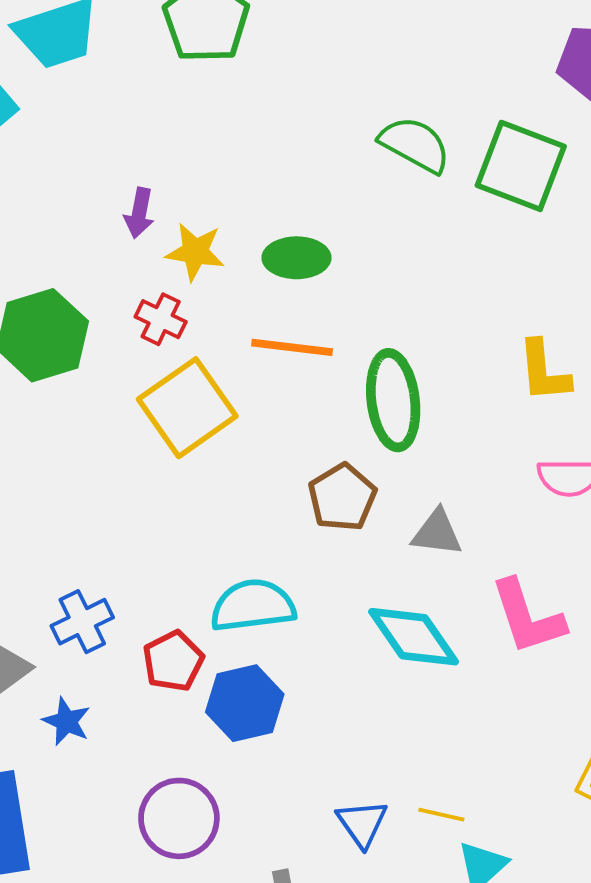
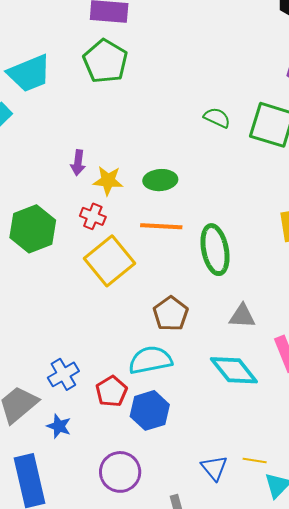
green semicircle: (415, 145) -> (217, 118), size x0.7
brown pentagon: (342, 497) -> (171, 314), moved

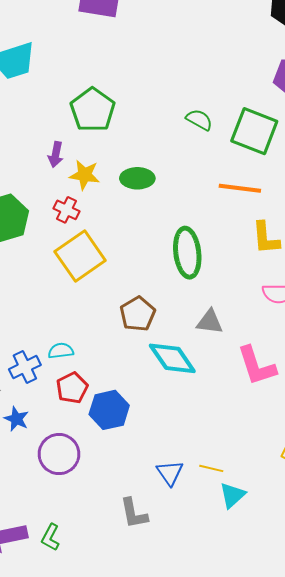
green pentagon: (105, 61) -> (93, 110), moved
orange line: (161, 226) -> (240, 188), moved
cyan semicircle: (150, 360) -> (61, 351), moved, size x0.6
cyan diamond: (234, 370) -> (172, 358), moved
purple circle: (120, 472) -> (59, 454), moved

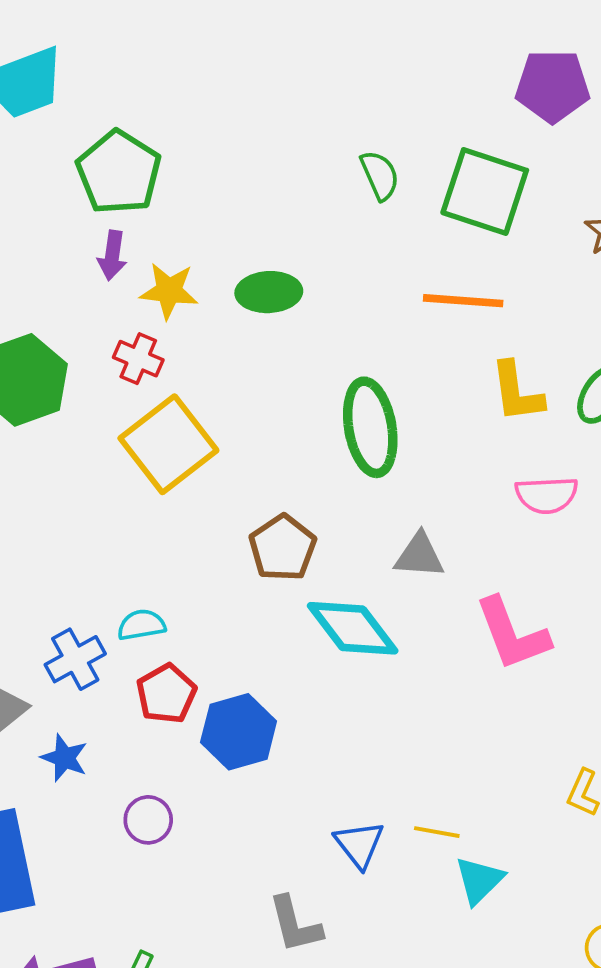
green pentagon: (93, 110) -> (119, 172), moved
green semicircle: (199, 120) -> (380, 175), turned 40
purple circle: (59, 454) -> (148, 820), size x0.6

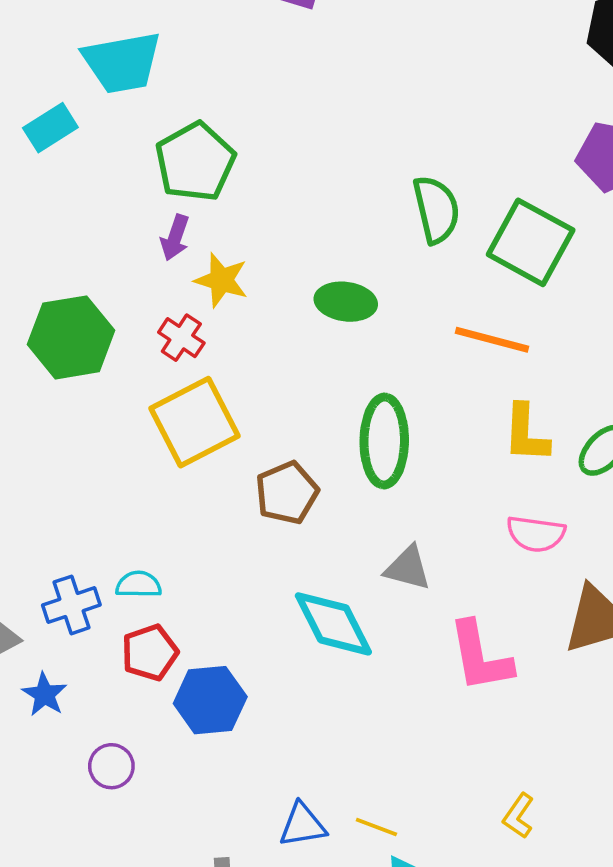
green semicircle: (380, 175) -> (436, 209), size x1.4
green ellipse: (269, 292) -> (346, 302), moved
brown pentagon: (283, 548) -> (287, 493), moved
blue triangle: (359, 844) -> (303, 825), turned 48

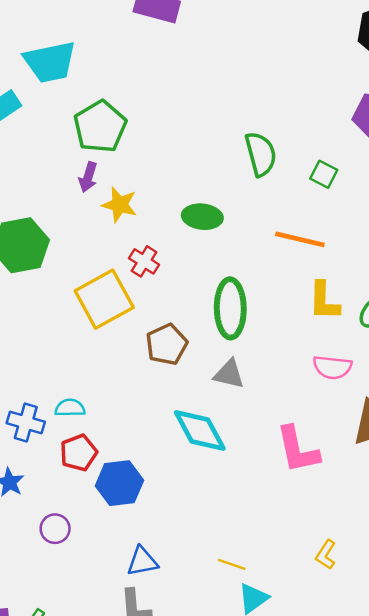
green square: (531, 242) -> (324, 174), size x0.5
red cross: (181, 338) -> (144, 261), moved
gray triangle: (408, 568) -> (229, 374), moved
blue cross: (71, 605) -> (26, 423), turned 36
blue triangle: (303, 825) -> (142, 561), moved

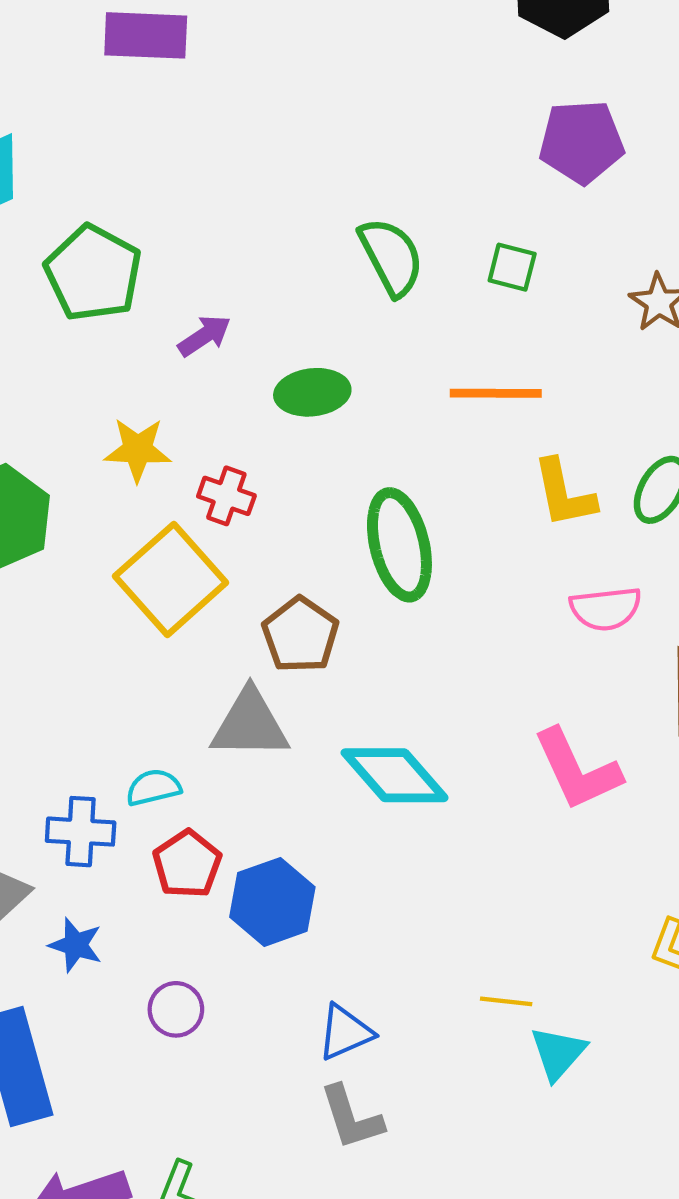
purple arrow: (88, 177) -> (204, 336), moved, turned -128
yellow star: (120, 205) -> (138, 450), moved
gray triangle: (229, 374) -> (250, 724), moved, size x1.4

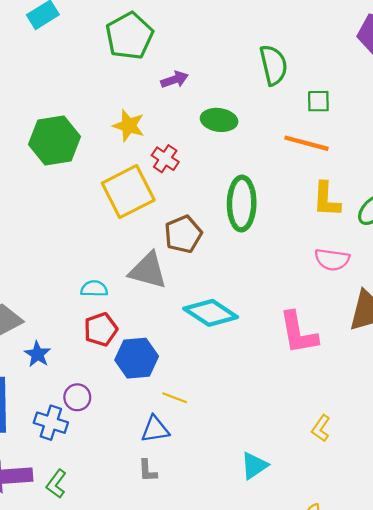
green square: (512, 267) -> (318, 101), moved, turned -30
cyan diamond: (395, 775) -> (211, 313), turned -30
blue cross: (81, 832) -> (51, 423), moved
yellow line: (506, 1001) -> (175, 398), moved
gray L-shape: (351, 1118) -> (148, 471), size x0.7

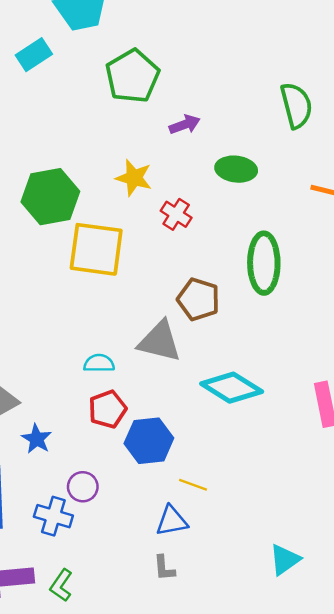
yellow square: (128, 192) -> (96, 249), moved, turned 36
brown pentagon: (183, 234) -> (198, 299), turned -30

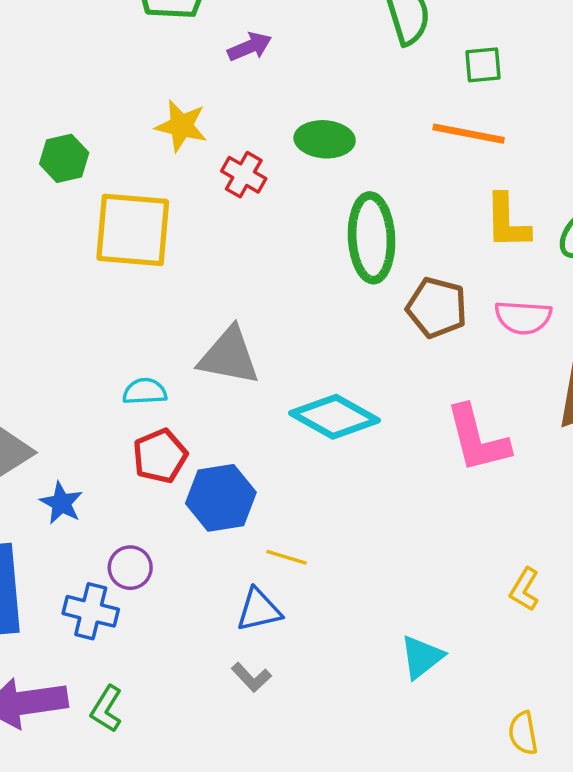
green ellipse: (236, 169) -> (325, 139), moved
green hexagon: (50, 197) -> (64, 158), size x0.6
brown pentagon: (198, 299) -> (437, 308), moved
gray L-shape: (164, 568) -> (251, 677), turned -36

